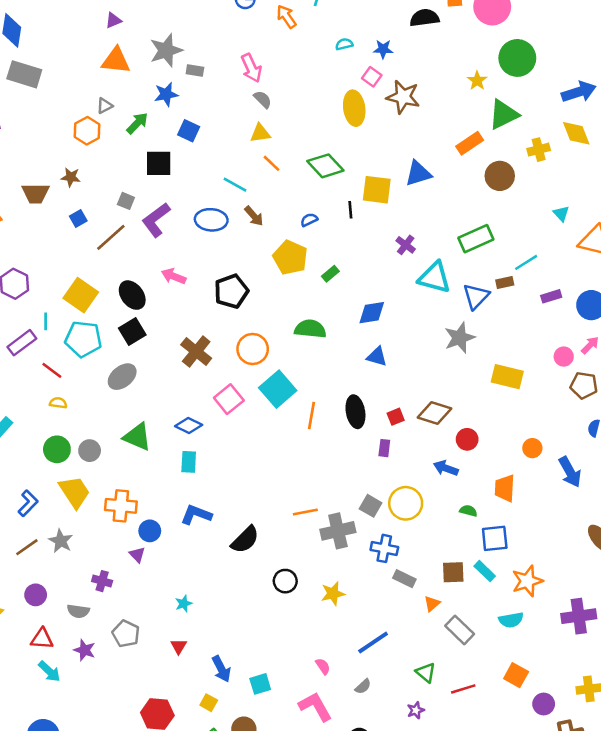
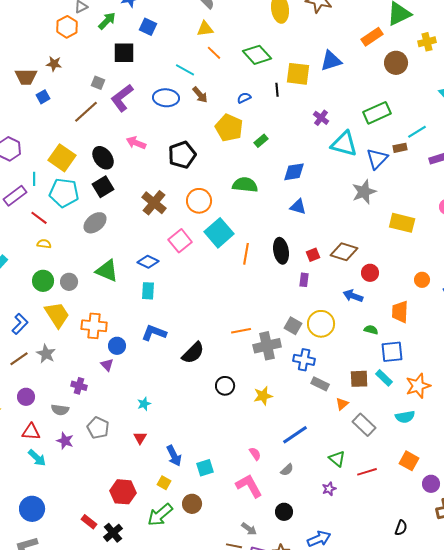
blue square: (78, 219) -> (43, 97), moved

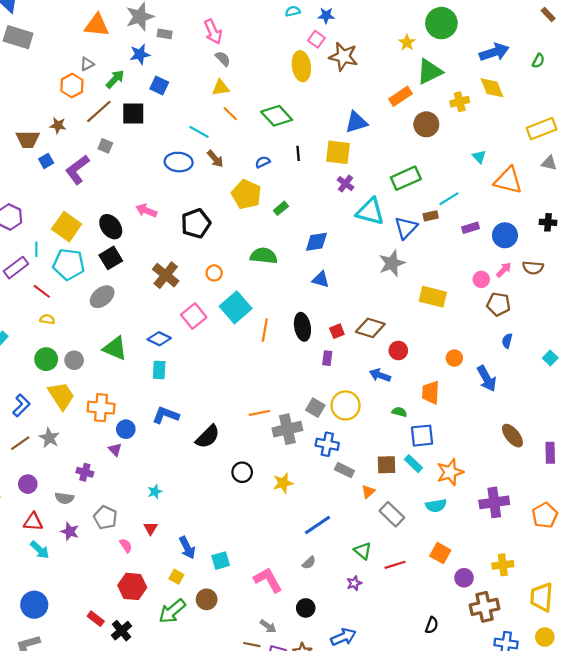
yellow square: (298, 74) -> (338, 152), moved
purple L-shape: (122, 98) -> (77, 170), moved
brown line: (86, 112) -> (99, 111), moved
orange circle: (199, 201) -> (214, 273), size x0.6
pink semicircle: (255, 454) -> (126, 545), moved

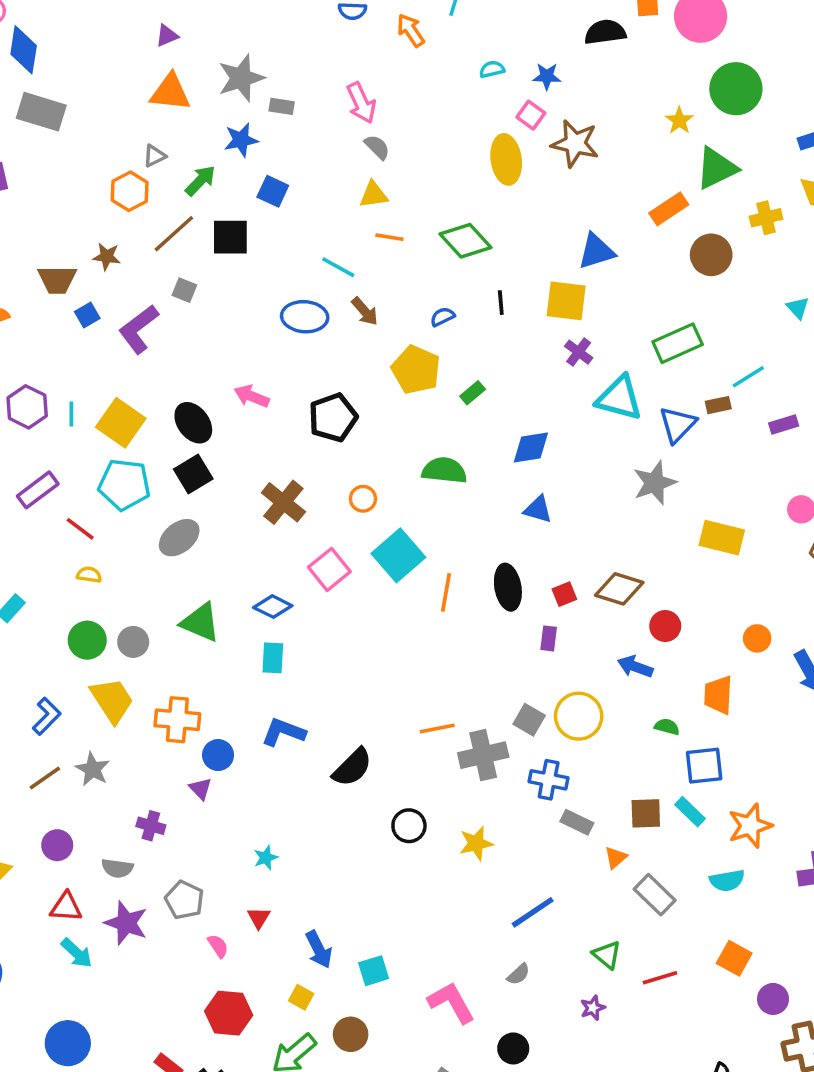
orange line: (230, 114) -> (389, 237), turned -35
cyan line: (36, 249) -> (71, 414), moved
purple star: (70, 531) -> (126, 923), size x1.4

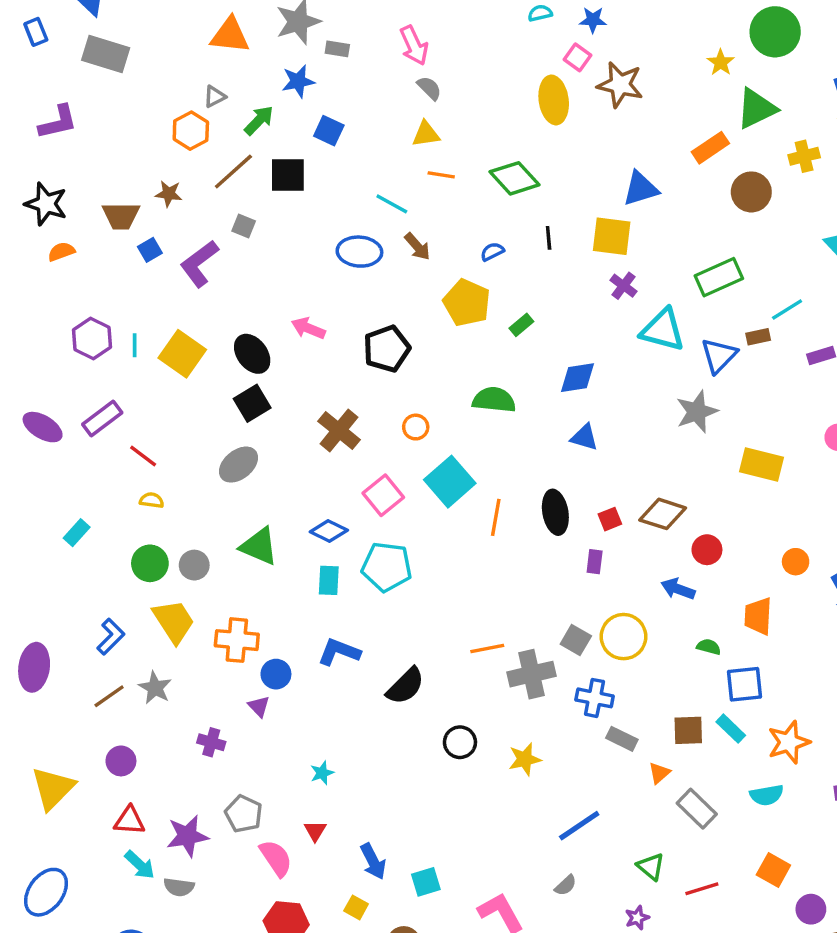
cyan pentagon: (124, 485) -> (387, 567), moved
gray semicircle: (117, 868) -> (179, 887), moved
purple star: (126, 923) -> (187, 836), turned -30
pink semicircle: (218, 946) -> (276, 858), size x1.6

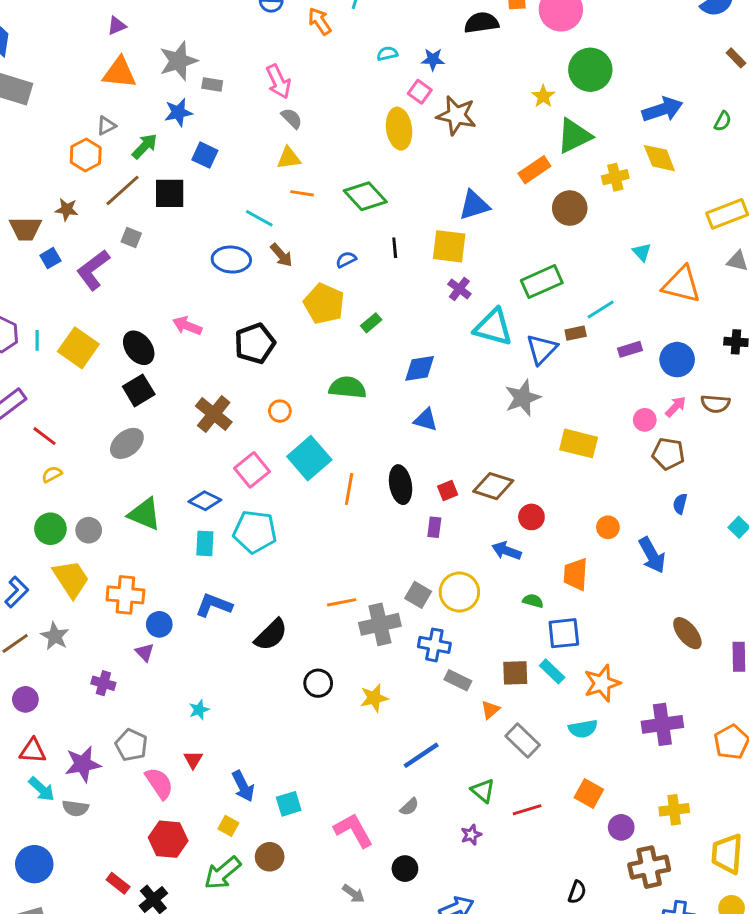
yellow semicircle: (152, 500) -> (52, 474), turned -36

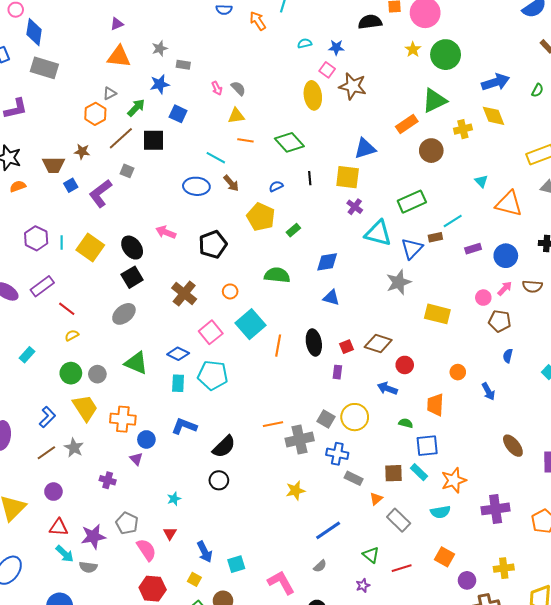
gray star: (178, 61) -> (160, 48), size x0.6
pink arrow: (278, 82) -> (217, 88), moved, size x0.6
yellow star: (543, 96) -> (413, 49), moved
blue arrow: (652, 555) -> (488, 392), size x0.7
black circle: (318, 683) -> (219, 480), moved

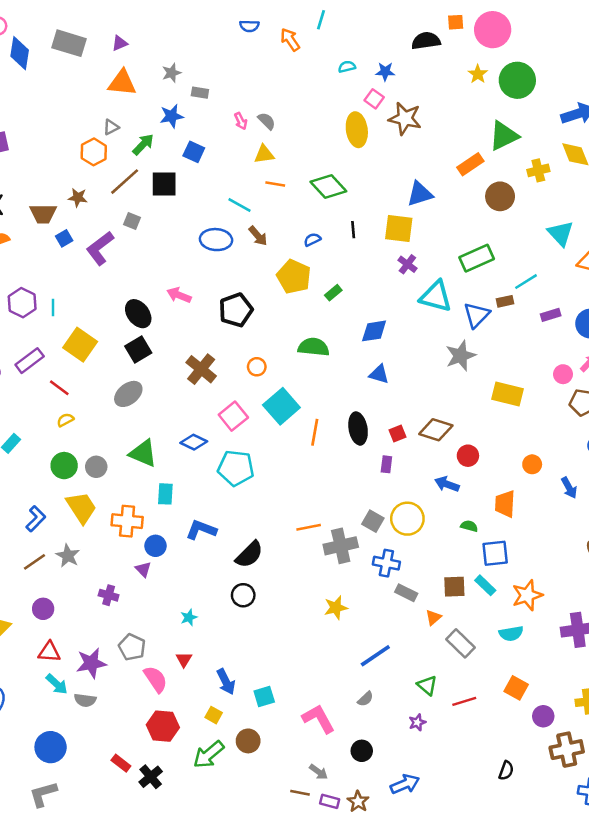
gray rectangle: (44, 68) -> (69, 43), moved
cyan triangle: (481, 181) -> (561, 233), size x1.6
yellow square: (90, 248) -> (80, 345), moved
cyan rectangle: (178, 383) -> (165, 494), moved

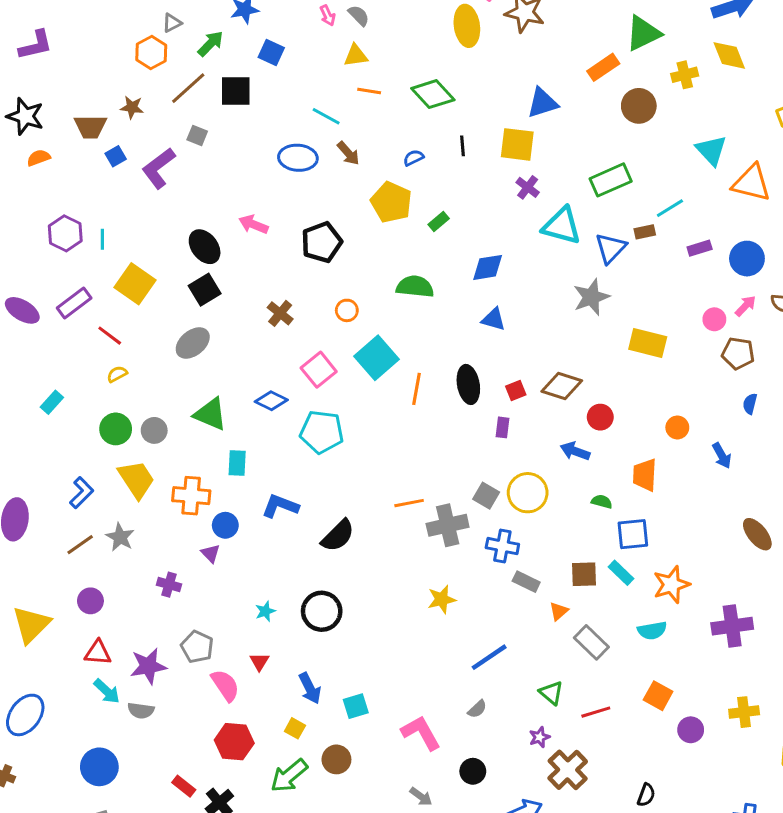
brown cross: (201, 369) -> (280, 313), size x0.7
black circle: (243, 595) -> (322, 611), moved, size x1.4
brown cross: (567, 750) -> (568, 770), moved, turned -32

